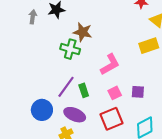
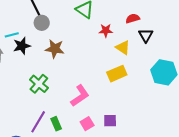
brown star: (83, 32) -> (55, 49), moved
green cross: (70, 49) -> (39, 84), turned 30

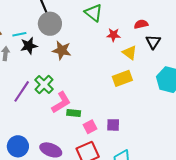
gray circle: (42, 23) -> (50, 24), size x1.5
pink L-shape: (80, 96) -> (61, 102), moved
purple line: (38, 122) -> (22, 91), moved
green rectangle: (56, 124) -> (74, 113), moved, turned -64

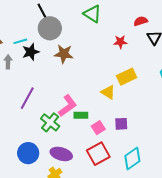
red star: (113, 35) -> (120, 42), moved
yellow triangle: (130, 53) -> (108, 92), moved
green cross: (44, 85) -> (50, 122), moved

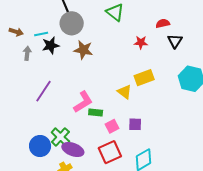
green cross: (50, 122) -> (60, 137), moved

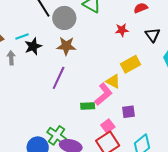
gray circle: (72, 23) -> (64, 18), moved
black triangle: (175, 41) -> (153, 35), moved
purple line: (43, 91) -> (59, 78), moved
pink L-shape: (83, 102) -> (103, 94), moved
pink square: (112, 126) -> (108, 126), moved

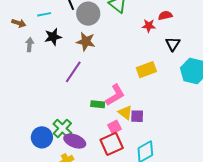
red star: (122, 30) -> (149, 26), moved
cyan line: (22, 36) -> (44, 14), moved
yellow triangle: (113, 81) -> (125, 113), moved

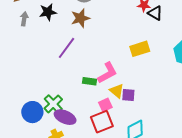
brown star: (86, 41) -> (80, 18), turned -30
black triangle: (173, 44) -> (155, 13), moved, turned -35

